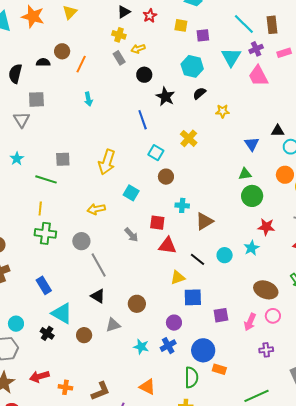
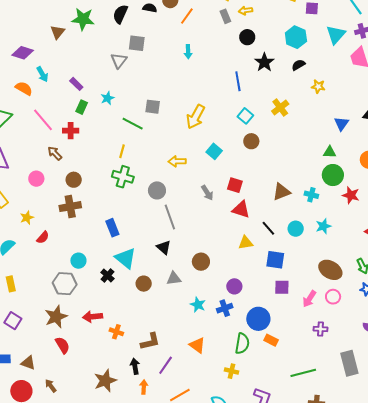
cyan cross: (182, 205) -> (311, 195), moved
red star: (266, 227) -> (351, 195), moved
blue square: (193, 297) -> (275, 260), moved

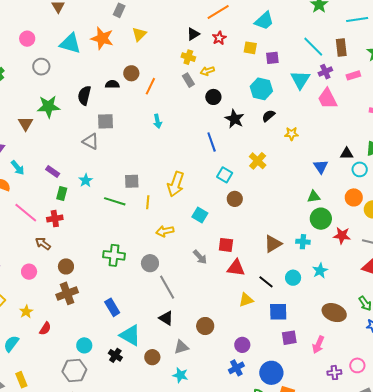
gray triangle: (119, 60) -> (91, 141), turned -30
yellow line: (122, 151) -> (148, 202), moved
pink circle: (333, 297) -> (357, 365), moved
cyan star: (198, 305) -> (180, 375), moved

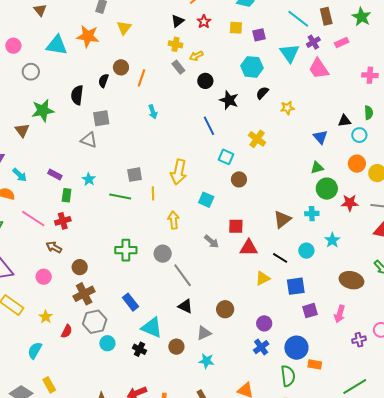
black semicircle: (112, 84) -> (104, 81), turned -64
yellow arrow: (165, 231) -> (174, 220), turned 102
gray hexagon: (74, 370) -> (95, 322), moved

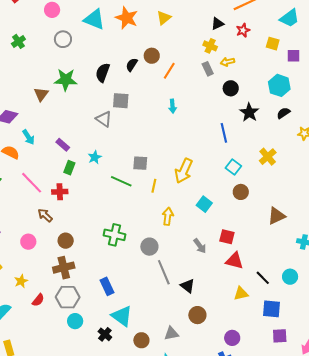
brown triangle: (282, 219) -> (276, 216), moved
black triangle: (185, 306) -> (187, 286), moved

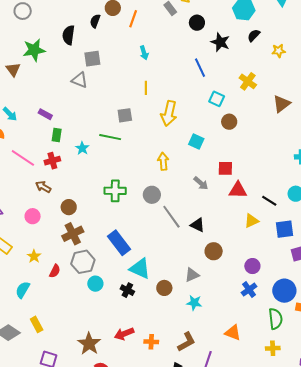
cyan star: (95, 157) -> (82, 148), moved
yellow line: (154, 186) -> (146, 88), moved
brown triangle: (276, 216) -> (282, 104), moved
blue rectangle: (107, 286) -> (119, 243), size x1.4

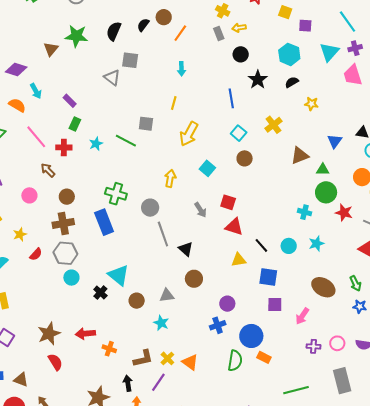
blue rectangle: (119, 243) -> (104, 222), moved
yellow cross: (273, 348) -> (167, 358), moved, turned 32

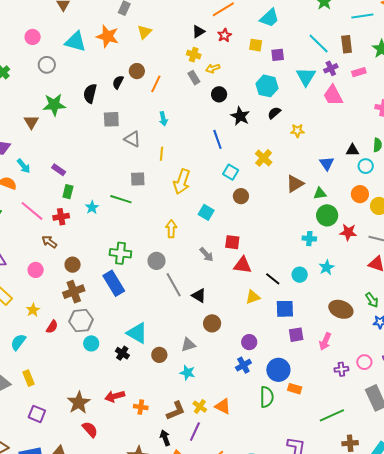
gray triangle: (112, 77) -> (132, 139), moved

